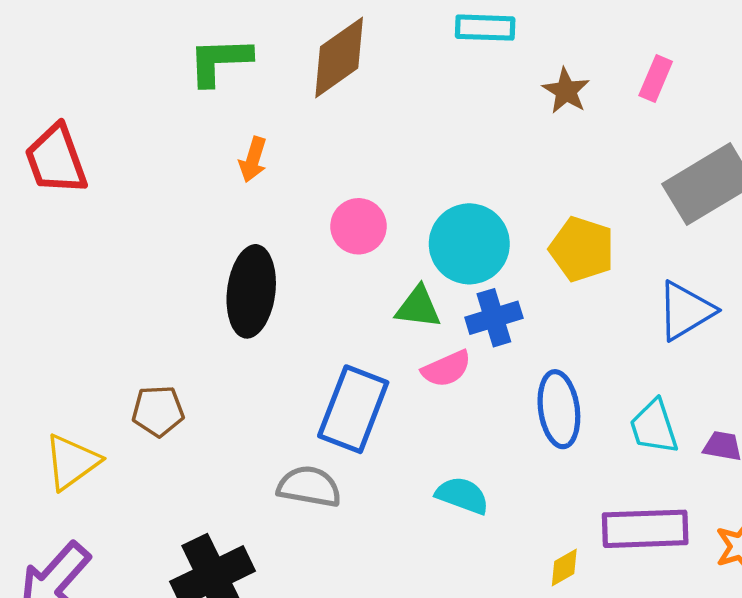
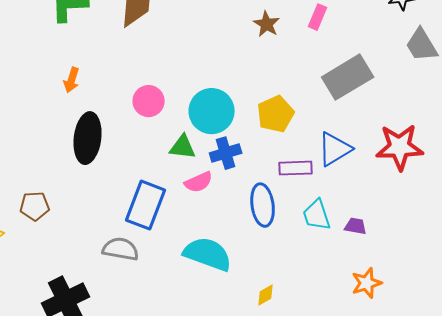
orange arrow: (253, 159) -> (72, 80), moved
yellow pentagon: (582, 249) -> (276, 114), turned 30
cyan semicircle: (462, 495) -> (208, 254), size x1.6
purple rectangle: (645, 529) -> (296, 168), moved, size x0.7

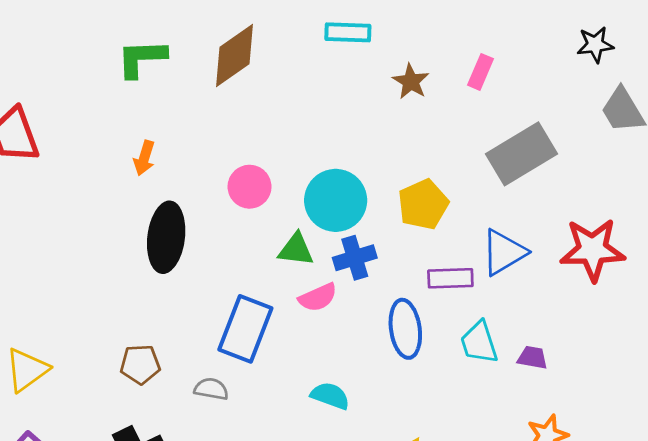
brown pentagon: (35, 206) -> (140, 364), moved
gray semicircle: (121, 249) -> (211, 389), size x0.7
cyan semicircle: (208, 254) -> (330, 396), size x0.6

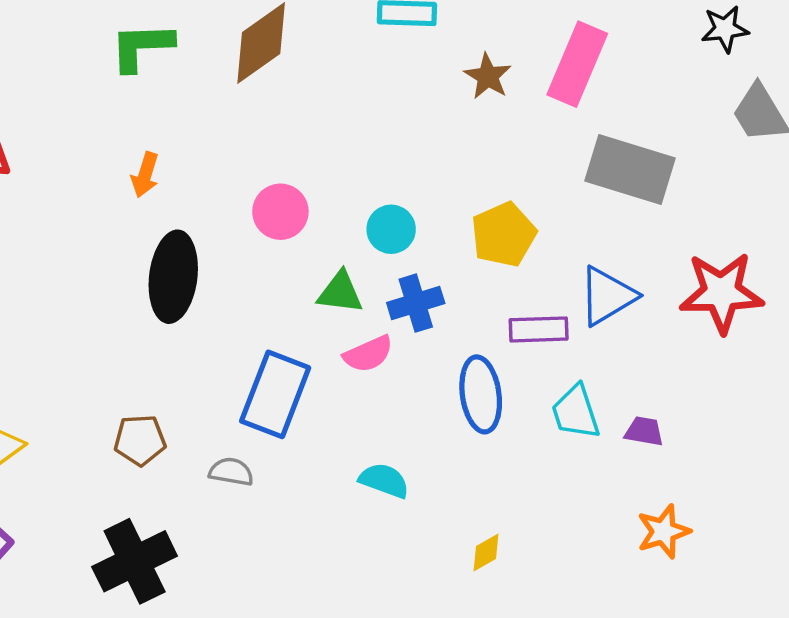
pink rectangle: (480, 72) -> (577, 64), size x1.8
gray rectangle: (521, 154) -> (630, 170), turned 48
cyan circle: (336, 200) -> (391, 229), size x0.6

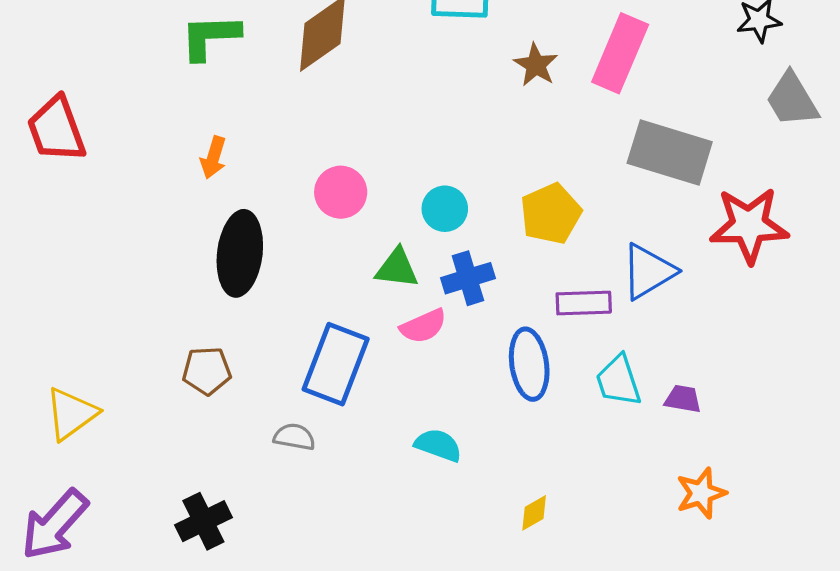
red star: (721, 293) -> (749, 225), moved
brown pentagon: (140, 440) -> (207, 371), moved
black cross: (135, 561) -> (203, 521), size x0.7

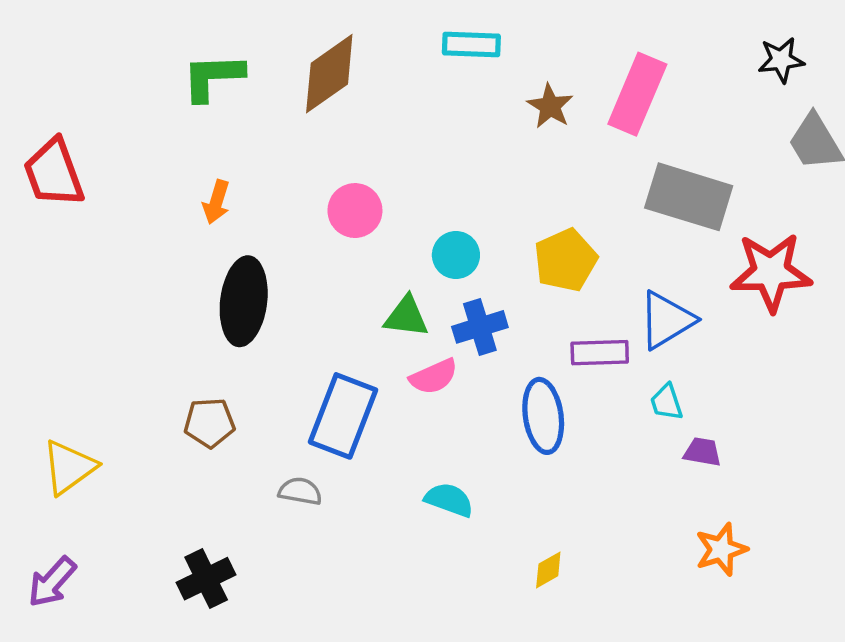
pink circle: (341, 192) -> (355, 211), moved
cyan trapezoid: (618, 381) -> (666, 402), moved, size x0.7
purple arrow: (55, 525) -> (52, 582), size x0.7

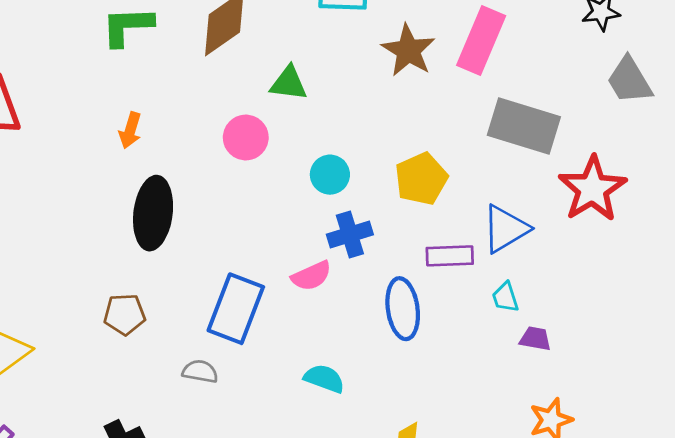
brown star: (550, 106) -> (408, 50), size x1.4
red star: (771, 272) -> (592, 189), turned -30
green triangle: (406, 317) -> (289, 83), moved

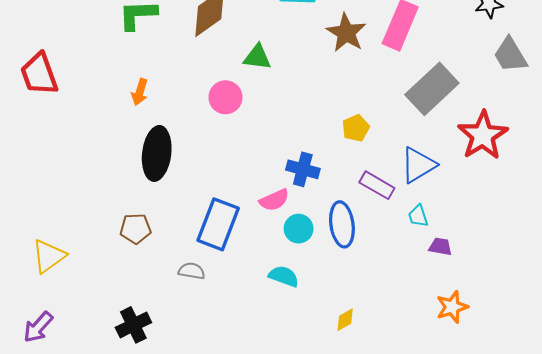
gray rectangle: (524, 126) -> (432, 89), turned -60
cyan circle: (330, 175) -> (299, 229), moved
yellow pentagon: (421, 179) -> (356, 128), size x0.7
blue cross: (350, 234) -> (303, 169), turned 32
purple rectangle: (450, 256) -> (377, 185), turned 32

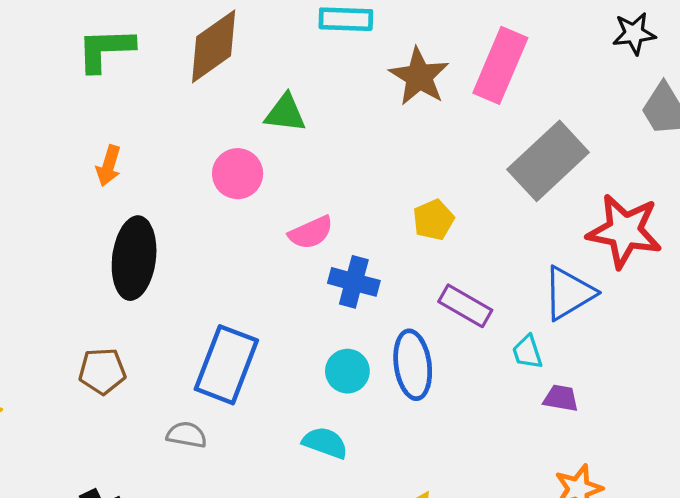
red star: (483, 135) -> (624, 231), turned -30
blue triangle: (418, 165) -> (569, 293), moved
pink semicircle: (274, 200) -> (311, 233), moved

